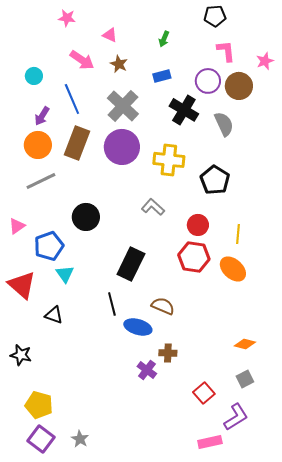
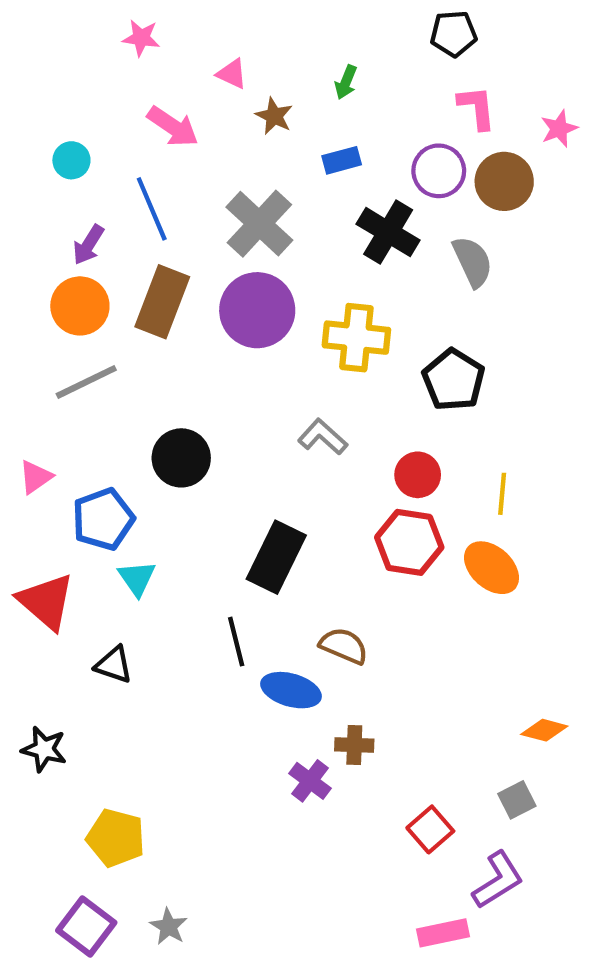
brown star: (119, 64) -> (274, 116), moved
orange diamond: (245, 344) -> (544, 730), moved
yellow pentagon: (39, 405) -> (116, 838), moved

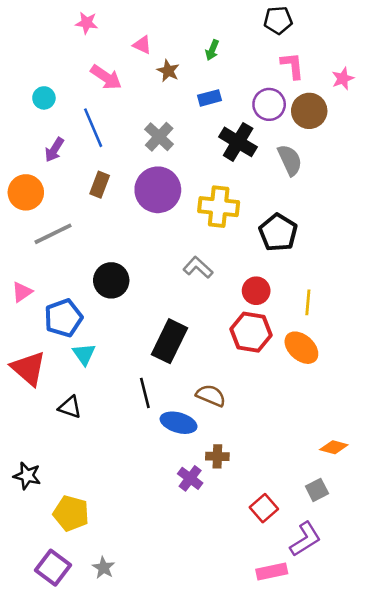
gray cross: (259, 224) -> (159, 137), size x0.7
brown rectangle: (162, 302) -> (100, 185), size x0.6
orange circle: (80, 306) -> (26, 192), moved
black star: (44, 749) -> (27, 476), moved

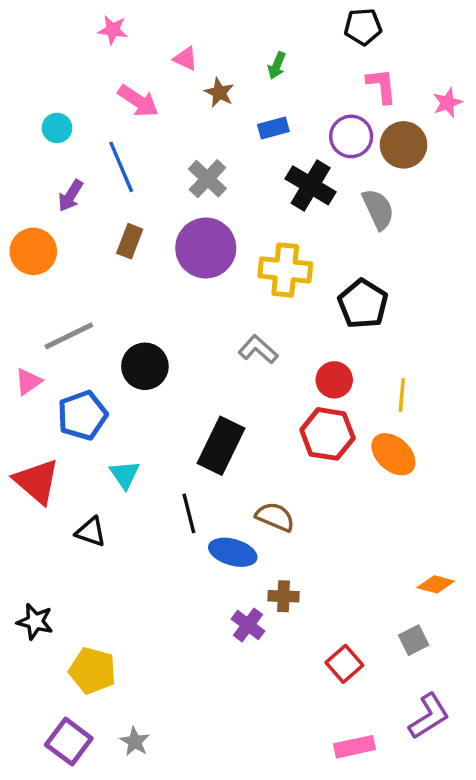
gray line: (53, 234) -> (69, 336), moved
cyan triangle: (84, 354) -> (125, 475), moved
purple L-shape: (305, 539) -> (429, 716), moved

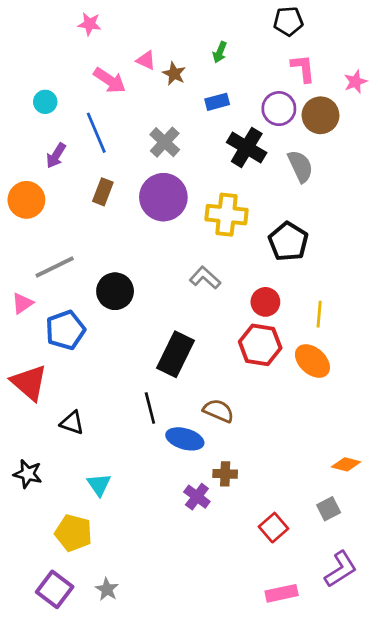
pink triangle: (185, 59) -> (146, 60), moved
cyan triangle: (125, 475) -> (99, 485), moved
black star: (35, 622) -> (28, 474), moved

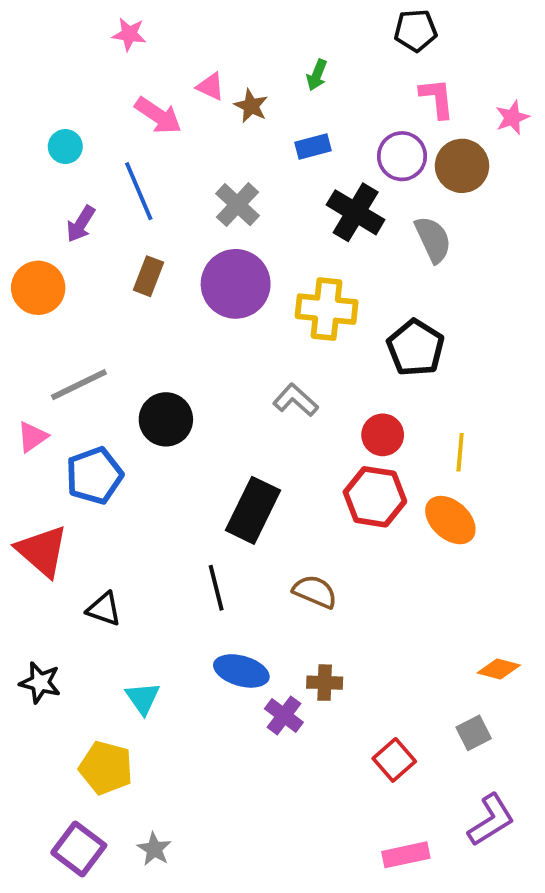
blue ellipse: (185, 439) -> (241, 671), moved

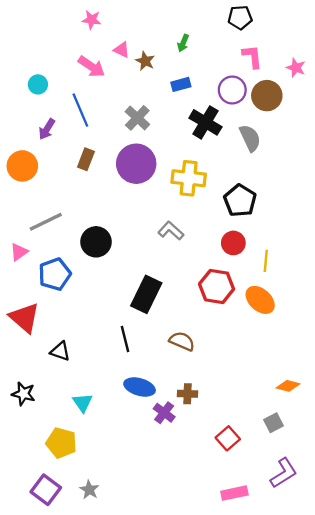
pink star: (129, 34) -> (92, 20), moved
pink star: (512, 117) -> (296, 68), turned -30
red circle: (383, 435) -> (233, 243), moved

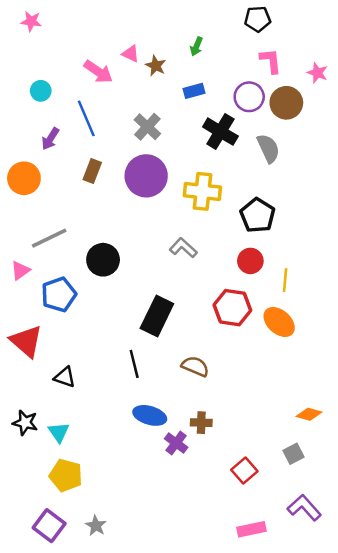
pink star: (92, 20) -> (31, 21), moved
cyan triangle: (83, 403) -> (59, 432), moved
purple L-shape: (284, 473) -> (304, 508), turned -100

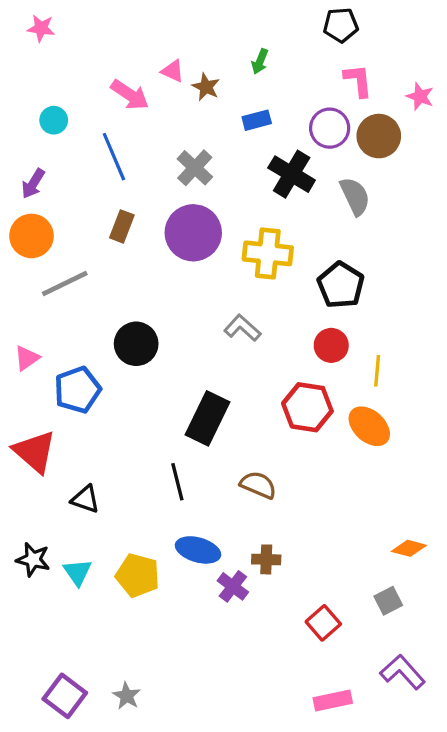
purple arrow: (50, 139) -> (33, 184), moved
gray line: (49, 238) -> (65, 284), moved
yellow pentagon: (66, 475) -> (138, 575), moved

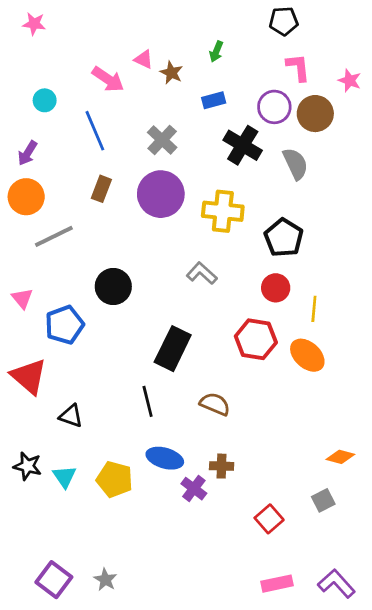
pink triangle: (27, 358) -> (22, 298), turned -35
purple L-shape: (403, 672) -> (336, 584), moved

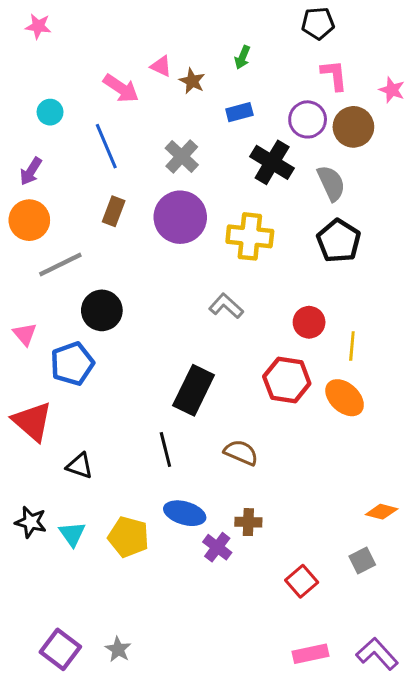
black pentagon: (284, 238) -> (339, 241), moved
black circle: (113, 287) -> (102, 310), moved

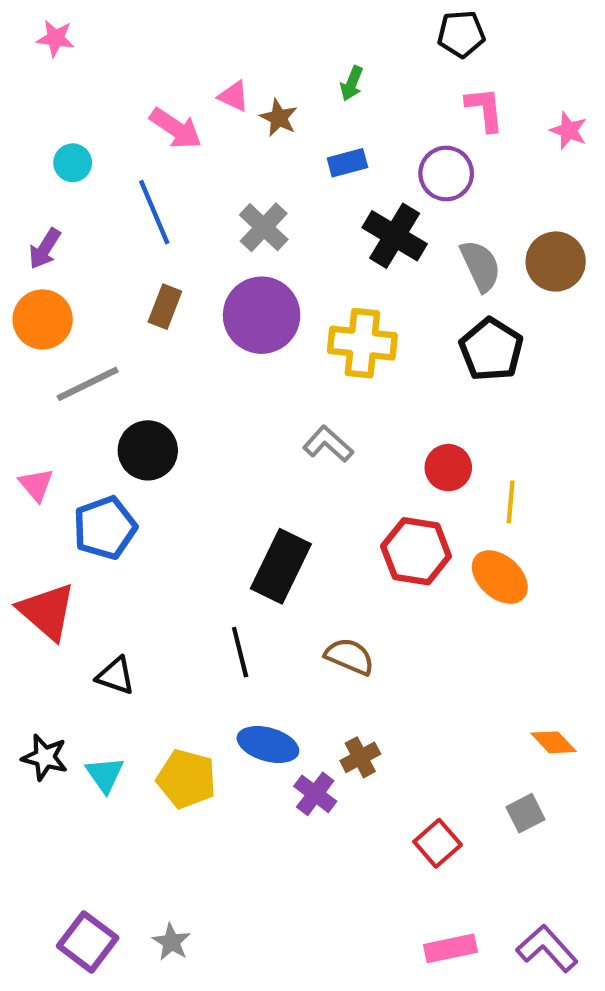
brown circle: (353, 127) -> (556, 262), moved
orange diamond: (382, 512) -> (553, 742), turned 32
brown cross: (248, 522) -> (360, 757), turned -30

